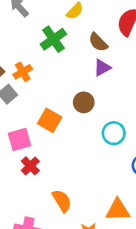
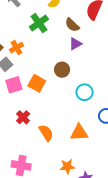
pink square: (20, 139) -> (14, 85), moved
orange semicircle: (62, 201) -> (46, 133), moved
orange triangle: (118, 210) -> (79, 133), moved

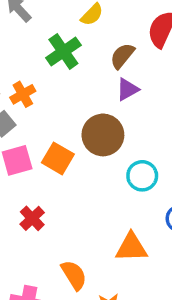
brown semicircle: (72, 25) -> (122, 56), turned 84
brown circle: (62, 70) -> (103, 135), size x1.5
orange semicircle: (46, 133) -> (74, 275), moved

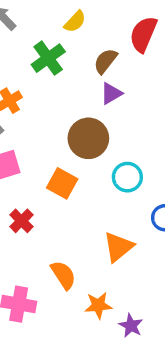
orange square: (58, 158) -> (62, 183), moved
orange triangle: (131, 247) -> (118, 247), turned -36

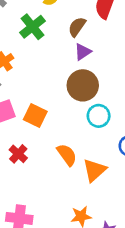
brown circle: (88, 138) -> (83, 85), moved
orange square: (62, 183) -> (35, 115), moved
orange semicircle: (63, 275) -> (67, 155), moved

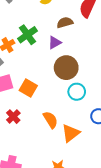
green cross: (33, 27) -> (27, 35), moved
brown semicircle: (77, 27) -> (65, 22), turned 35
purple triangle: (83, 52) -> (55, 43), moved

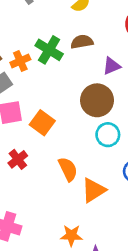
brown semicircle: (65, 22) -> (82, 42), moved
green cross: (27, 35) -> (49, 50), turned -30
purple triangle: (55, 43) -> (112, 66), moved

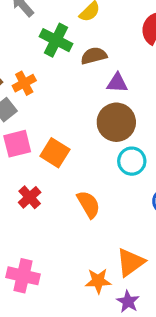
green cross: (49, 50) -> (56, 40), moved
purple triangle: (112, 66) -> (117, 83), moved, turned 30
orange triangle: (94, 190) -> (130, 262), moved

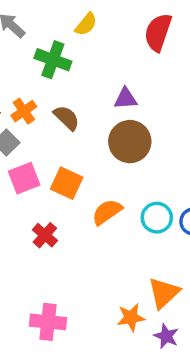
brown semicircle: (94, 56) -> (67, 118), moved, turned 65
cyan circle: (132, 161) -> (157, 218), moved
orange semicircle: (89, 204) -> (107, 212), moved, turned -88

